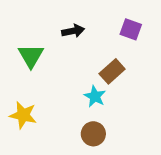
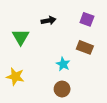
brown rectangle: (112, 71) -> (85, 47), moved, turned 63

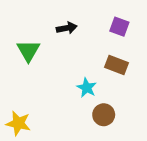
yellow star: (15, 77) -> (18, 123), moved
brown circle: (62, 89) -> (104, 115), moved

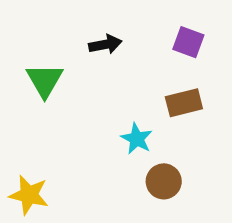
brown rectangle: (116, 65) -> (184, 103), turned -35

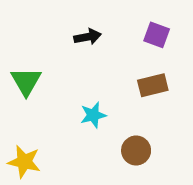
green triangle: (45, 80) -> (26, 82), moved
cyan star: (137, 139) -> (93, 115), moved, turned 30

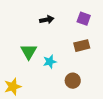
green triangle: (26, 82) -> (29, 52), moved
yellow star: (24, 162) -> (13, 87), turned -30

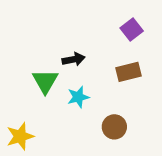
purple square: (84, 19) -> (132, 29), turned 32
black arrow: (47, 20) -> (74, 59), moved

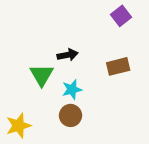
purple square: (132, 29) -> (121, 16), moved
brown circle: (114, 127) -> (71, 115), moved

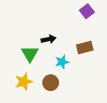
cyan star: (72, 89) -> (62, 62), moved
yellow star: (19, 126) -> (24, 82), moved

